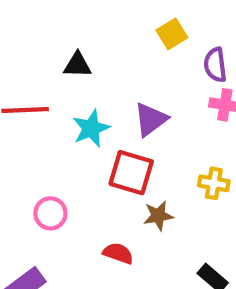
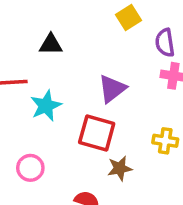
cyan star: (91, 128) -> (46, 106), moved

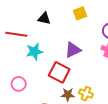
yellow square: (129, 18) -> (80, 13), moved
yellow cross: (165, 141) -> (86, 94), moved

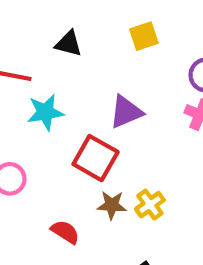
yellow cross: (86, 94) -> (150, 205), turned 32

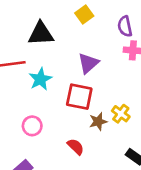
black triangle: (69, 44) -> (41, 34), size x1.5
red semicircle: (65, 232) -> (76, 147), turned 30

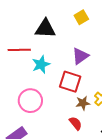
pink circle: (32, 126) -> (30, 101), size x1.5
red semicircle: (76, 147) -> (76, 123), moved

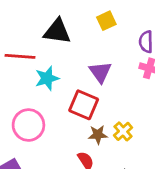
purple triangle: (80, 56) -> (100, 72), turned -36

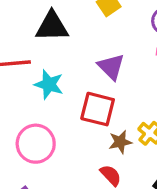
cyan star: (47, 78) -> (49, 84), turned -30

